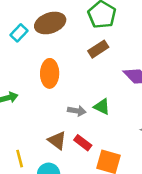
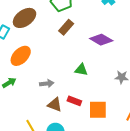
orange ellipse: (50, 73) -> (21, 56), moved, turned 60
gray arrow: (77, 111) -> (47, 84), moved

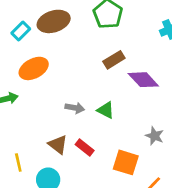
brown rectangle: (66, 27) -> (114, 60), moved
gray arrow: (47, 84) -> (75, 108), moved
orange square: (98, 110) -> (126, 162), moved

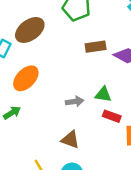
brown rectangle: (114, 60) -> (96, 47), turned 42
red rectangle: (85, 148) -> (112, 116), moved

